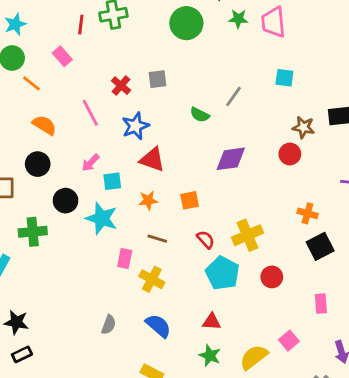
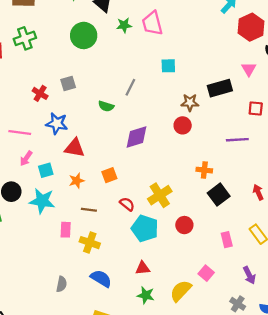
pink line: (90, 113) -> (20, 133), moved, turned -45
blue star: (135, 126) -> (57, 123), turned -30

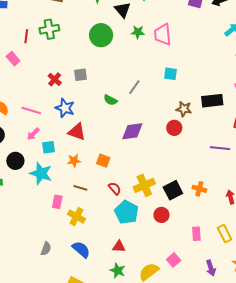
orange cross: (204, 170) -> (199, 189), moved
orange square: (109, 175) -> (103, 161), turned 32
black square: (219, 195) -> (173, 190), moved

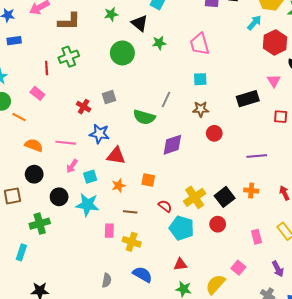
pink trapezoid: (163, 34) -> (200, 44), moved
green semicircle: (110, 100) -> (144, 117), size x1.5
brown star: (184, 109) -> (201, 109), moved
purple line: (220, 148) -> (257, 156), moved

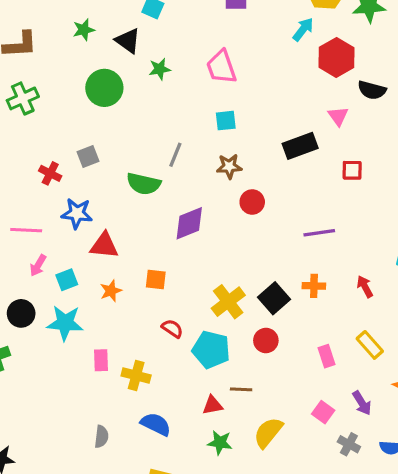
red semicircle: (165, 206) -> (172, 329), moved
brown line: (130, 212) -> (241, 389), moved
pink square: (238, 268) -> (323, 412), moved

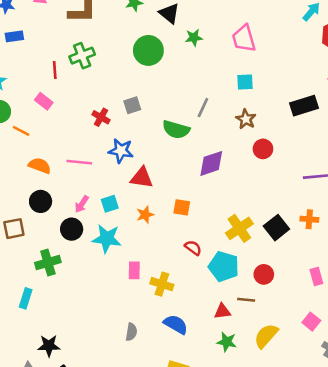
brown star: (229, 166) -> (246, 119), turned 30
pink arrow: (38, 265) -> (82, 204), moved
red circle: (266, 340) -> (264, 274), moved

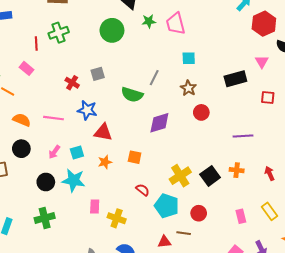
pink trapezoid: (244, 39) -> (176, 24), moved
black circle: (72, 229) -> (46, 182), moved
green cross: (48, 263) -> (45, 218), moved

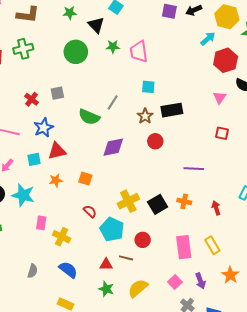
black rectangle: (235, 79) -> (172, 110), moved
blue star: (87, 110) -> (44, 128), turned 30
red triangle: (103, 132) -> (57, 151), turned -30
cyan square: (77, 152) -> (34, 159), moved
pink rectangle: (241, 216) -> (184, 247), size x1.6

